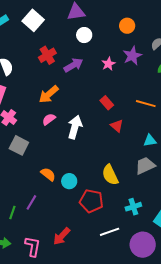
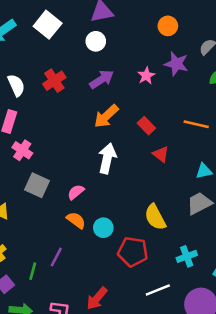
white circle: (84, 35) -> (96, 41), moved
red cross: (47, 55) -> (54, 81), moved
purple star: (132, 56) -> (176, 64), turned -30
orange arrow: (49, 94) -> (106, 116), moved
pink semicircle: (49, 119) -> (76, 192), moved

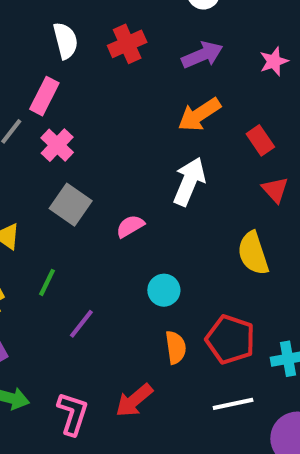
yellow semicircle: (155, 217) -> (253, 253), moved
orange semicircle: (76, 220) -> (176, 347), moved, turned 36
red pentagon: (133, 252) -> (230, 339), moved
green line: (33, 271) -> (47, 282), moved

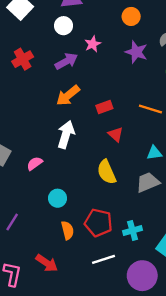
pink star: (274, 61) -> (93, 44), moved
red rectangle: (260, 140) -> (104, 107), turned -70
red arrow: (134, 400) -> (47, 263), turned -100

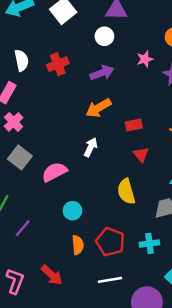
pink star: (93, 44) -> (145, 59), moved
white arrow: (66, 135) -> (91, 147), size x0.7
pink semicircle: (35, 163) -> (54, 172), size x1.5
cyan cross: (133, 231) -> (149, 243), moved

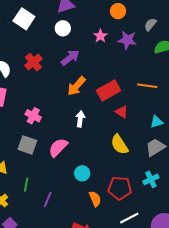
pink cross: (14, 122) -> (33, 116), moved
red rectangle: (134, 125) -> (108, 90), size x1.6

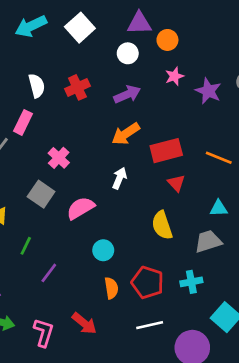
orange circle: (118, 11) -> (167, 40), moved

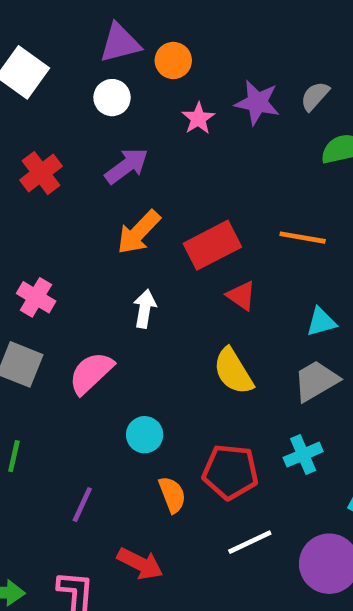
purple star: (208, 91) -> (257, 103), moved
purple line: (49, 273) -> (82, 505), moved

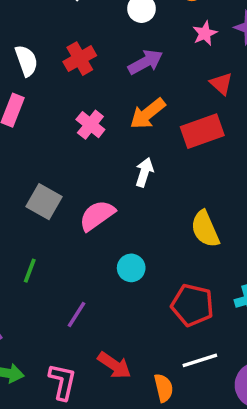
red triangle: (241, 296) -> (221, 84), moved
pink cross: (36, 297) -> (90, 125), moved
orange semicircle: (172, 495) -> (164, 388), moved

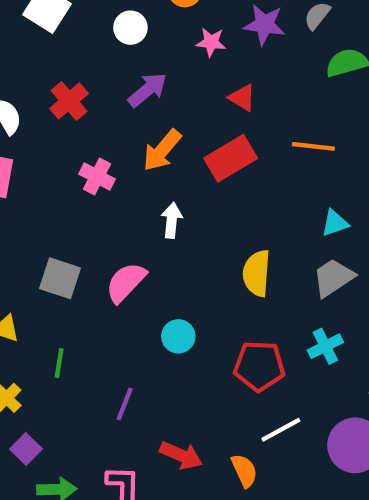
pink star: (205, 33) -> (211, 42), turned -30
yellow semicircle: (205, 229) -> (257, 273), turned 39

